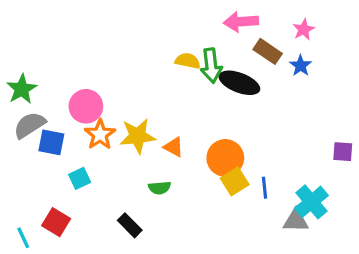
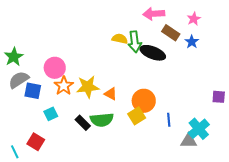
yellow square: (235, 181) -> (137, 116), moved
green semicircle: (160, 188) -> (102, 120), size x1.6
black rectangle: (130, 225) -> (83, 123), moved

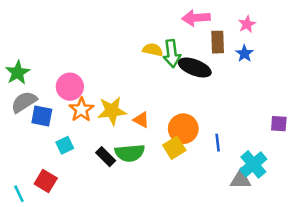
brown rectangle: (171, 33) -> (218, 42), turned 54
blue line: (169, 120) -> (218, 143), moved

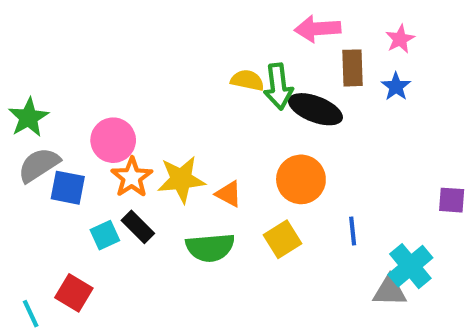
orange circle: (183, 129) -> (301, 179), moved
black rectangle: (106, 157) -> (138, 227), moved

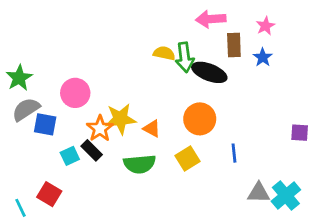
orange star: (132, 177) -> (100, 128), moved
cyan cross: (410, 266) -> (286, 196), moved

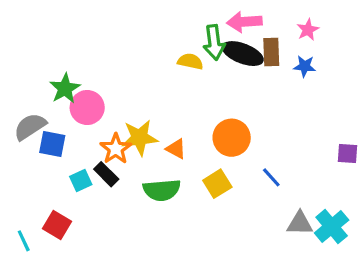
green arrow: (185, 57) -> (214, 42), moved
blue star: (263, 57) -> (305, 66), turned -30
black ellipse: (209, 72) -> (243, 54), moved
green star: (19, 78) -> (65, 88), moved
blue line: (234, 153) -> (271, 177), turned -36

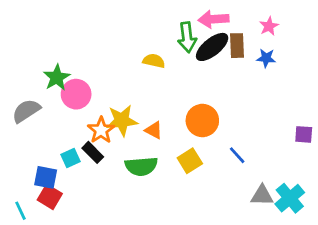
black ellipse: (243, 54) -> (212, 47), turned -60
yellow semicircle: (190, 61) -> (154, 61), moved
blue square: (52, 144) -> (46, 177), moved

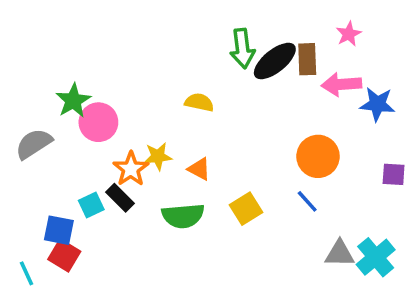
pink arrow: (213, 19) -> (341, 84), moved
blue star: (266, 58) -> (377, 104), moved, size x1.4
yellow semicircle: (154, 61) -> (199, 102), moved
yellow star: (122, 121) -> (158, 156), size x0.7
orange circle: (202, 121) -> (318, 156), moved

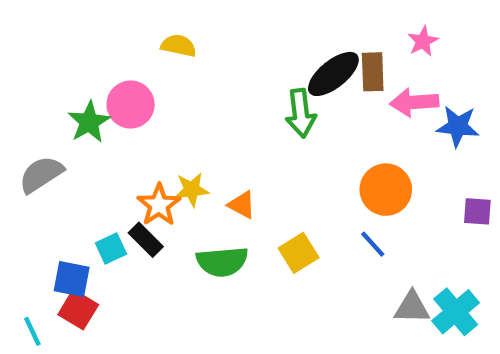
green arrow: (242, 48) -> (301, 113), moved
yellow semicircle: (199, 102) -> (179, 46), moved
pink circle: (98, 122) -> (131, 105), moved

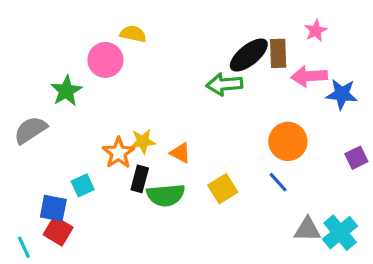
pink circle: (131, 105) -> (105, 60), moved
green arrow: (301, 113) -> (224, 84), turned 92
purple square: (477, 211) -> (356, 158), turned -30
black rectangle: (146, 240) -> (140, 179), moved, turned 60

